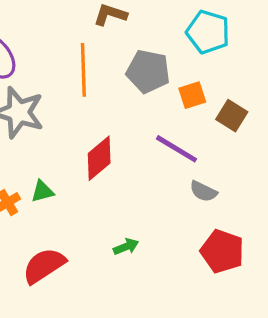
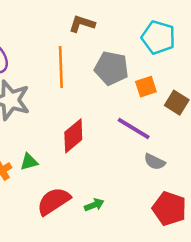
red semicircle: (44, 266) -> (54, 201), moved

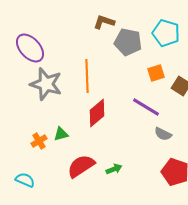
orange line: (61, 67) -> (87, 76), moved
gray pentagon: (111, 68) -> (128, 42), moved

